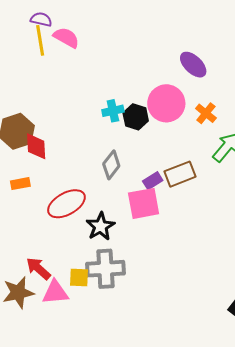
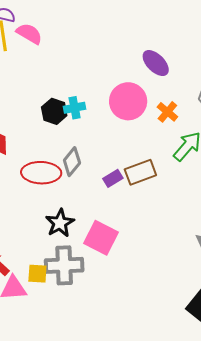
black hexagon: (136, 117) -> (54, 111), moved
pink square: (144, 203) -> (101, 238), moved, turned 36
red ellipse: (66, 204) -> (41, 173), moved, turned 30

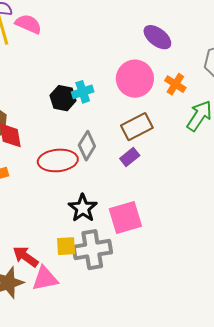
brown rectangle: (140, 172) -> (137, 127), moved
pink square: (101, 238) -> (125, 217), turned -36
yellow square: (37, 274) -> (66, 246), moved

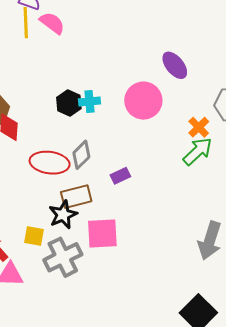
orange cross: (175, 84) -> (199, 127), moved
brown rectangle: (137, 127) -> (76, 197), moved
yellow square: (66, 246) -> (34, 236), moved
gray cross: (92, 250) -> (63, 257), turned -30

